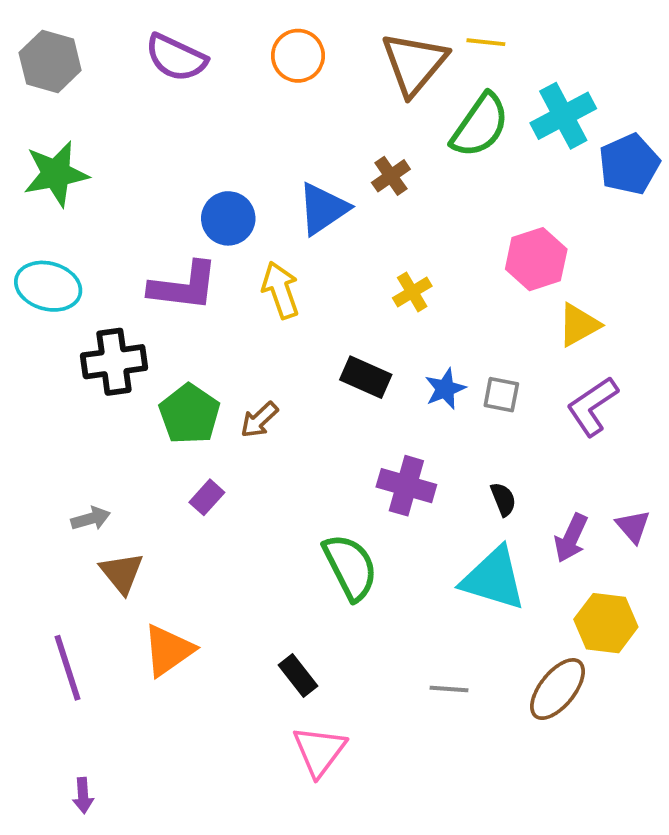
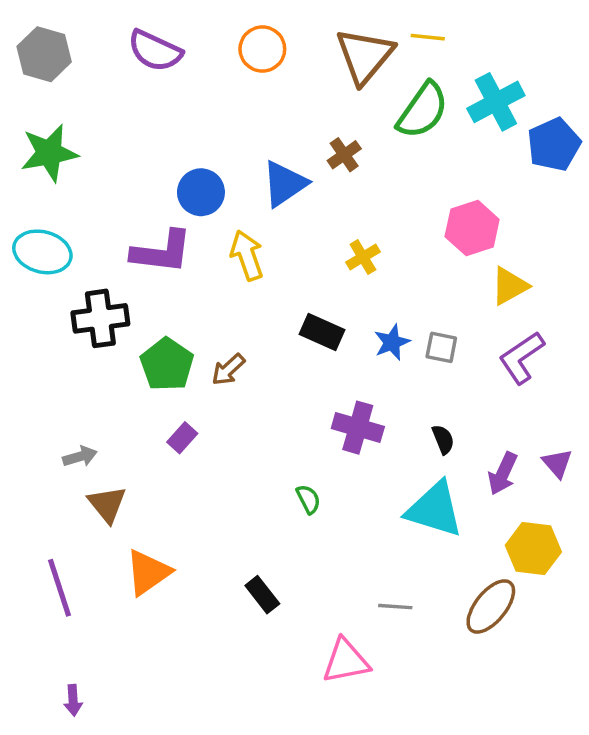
green semicircle: (350, 567) -> (308, 499), size x0.5
pink triangle: (319, 751) -> (346, 661), moved, turned 42

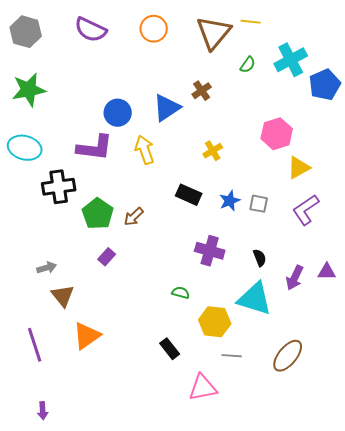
green semicircle: (423, 110) -> (248, 65), size x0.5
purple triangle: (557, 463) -> (327, 272), turned -48
green semicircle: (308, 499) -> (181, 293), turned -48
yellow hexagon: (533, 549) -> (215, 322), moved
black rectangle: (262, 595) -> (170, 349), moved

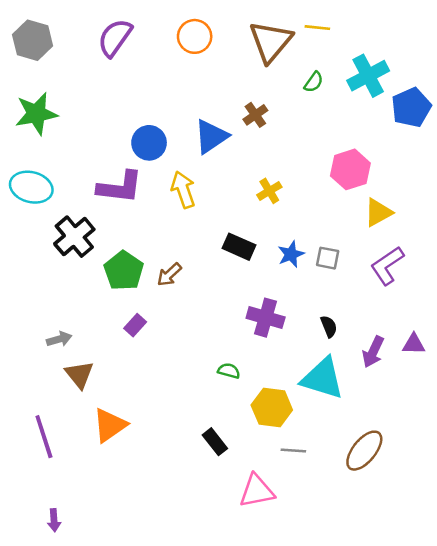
purple semicircle: (91, 30) -> (115, 38), turned 100
black cross: (59, 187) -> (74, 237), turned -32

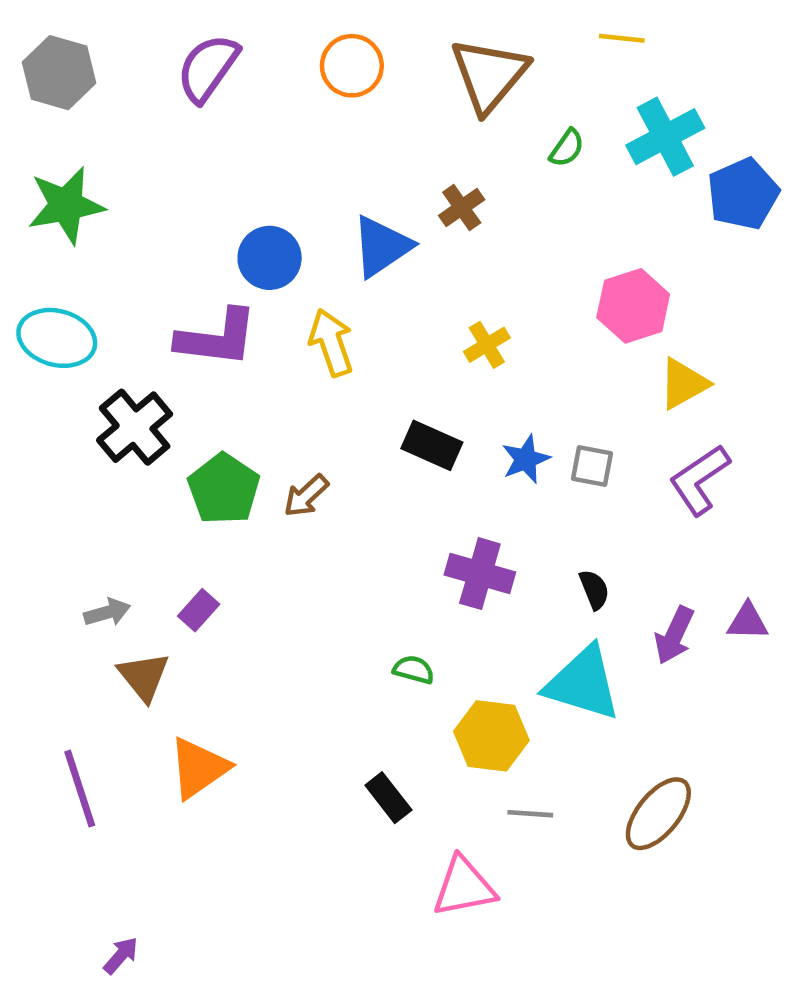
yellow line: (317, 28) -> (622, 38), moved
purple rectangle: (135, 325) -> (199, 610), moved
purple arrow: (54, 520) -> (121, 955), moved, turned -135

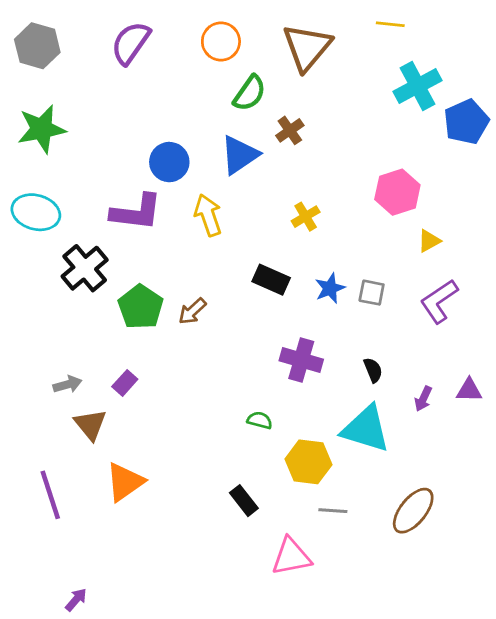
green semicircle: (567, 148) -> (250, 93), moved, size x1.5
yellow triangle: (684, 384) -> (429, 241), size x0.7
purple arrow: (674, 635) -> (423, 399), size x0.7

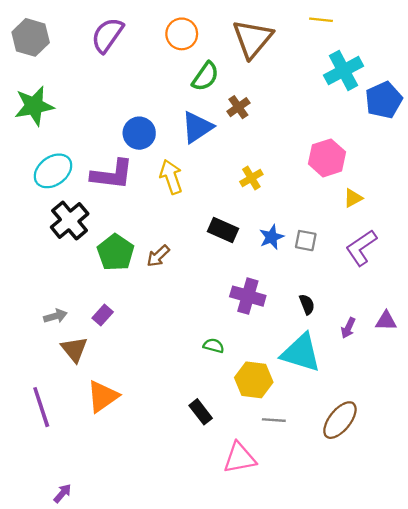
cyan ellipse: (36, 212) -> (53, 171), moved, turned -51

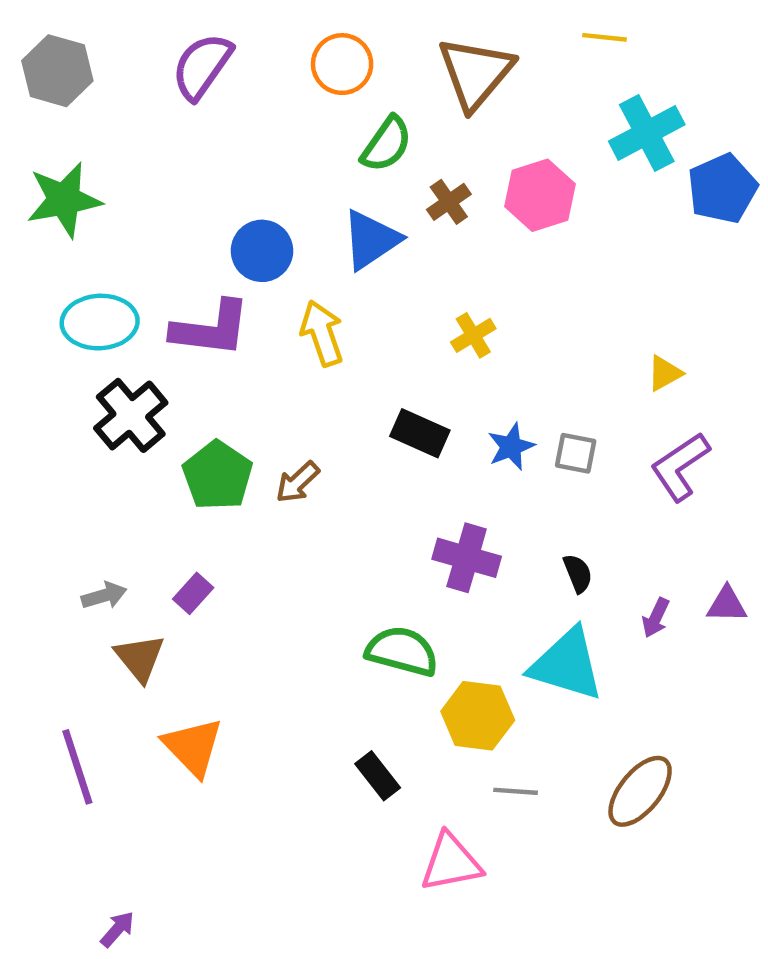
pink hexagon: (327, 158) -> (540, 195), moved
cyan ellipse: (53, 171) -> (100, 322), turned 33
green semicircle: (214, 346) -> (402, 651), size x1.8
orange triangle: (103, 396) -> (193, 747), turned -39

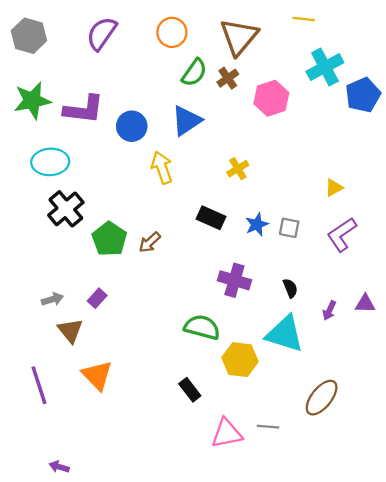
brown cross: (449, 202) -> (228, 78), moved
purple L-shape: (211, 329) -> (84, 109), moved
gray line: (516, 791) -> (268, 427), moved
purple arrow: (117, 929) -> (59, 467), turned -114

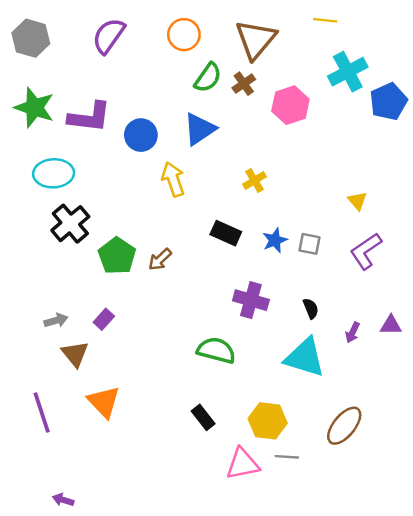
green star: (32, 101) -> (34, 108), turned 30
yellow triangle: (334, 188) -> (357, 201), turned -42
yellow hexagon: (240, 360) -> (268, 421), moved

